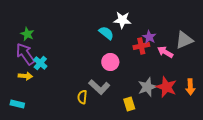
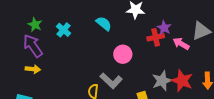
cyan semicircle: (106, 33) -> (104, 24), moved
cyan cross: (40, 63) -> (64, 30), moved

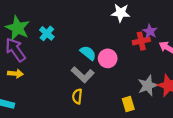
cyan semicircle: (104, 24) -> (88, 53), moved
green star: (35, 25) -> (18, 28), size x1.6
gray L-shape: (111, 81) -> (83, 75), moved

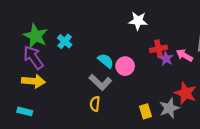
purple star: (150, 31) -> (166, 59), moved
yellow arrow: (15, 74) -> (33, 81), size x1.5
gray star: (148, 86) -> (169, 108), moved

